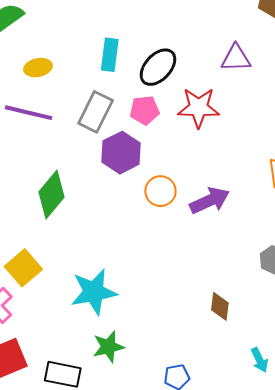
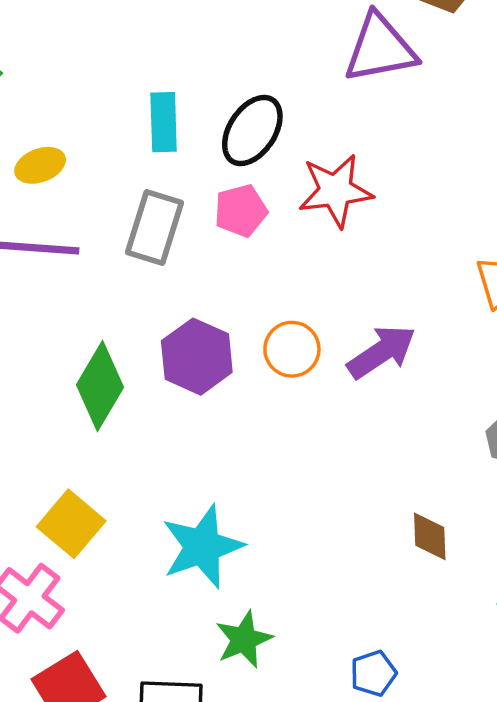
purple triangle: (236, 58) -> (380, 48), moved, size x1.4
purple hexagon: (121, 153) -> (197, 357), moved

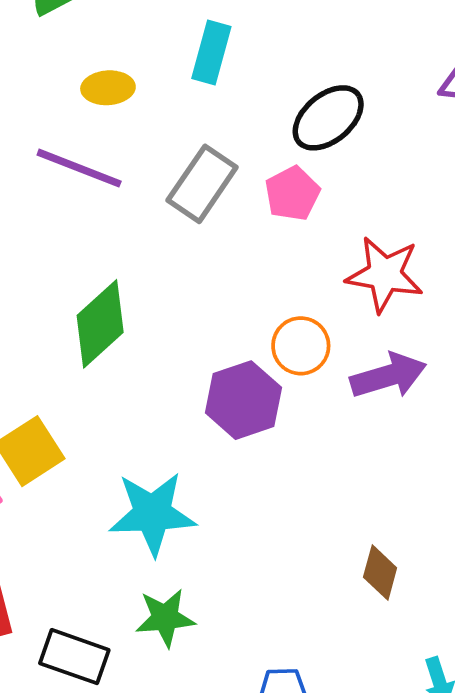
cyan rectangle: (164, 122) -> (211, 53), moved
red star: (335, 191) -> (385, 274), moved
pink pentagon: (241, 211) -> (292, 194), turned -30
purple hexagon: (197, 357) -> (243, 400), moved

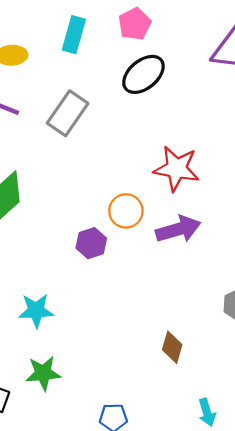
pink pentagon: (292, 194) -> (135, 24), moved
purple hexagon: (243, 400) -> (91, 243), size x0.7
cyan star: (152, 513) -> (36, 311), size x0.7

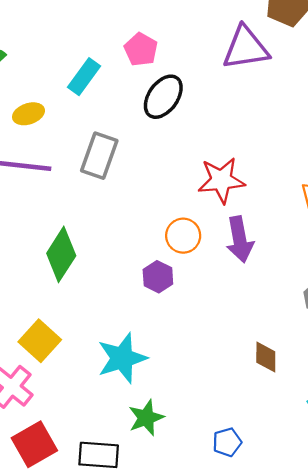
cyan rectangle: (74, 35) -> (84, 77), turned 36
purple arrow: (178, 229) -> (240, 239), turned 111
cyan star: (36, 311) -> (122, 358), size x1.4

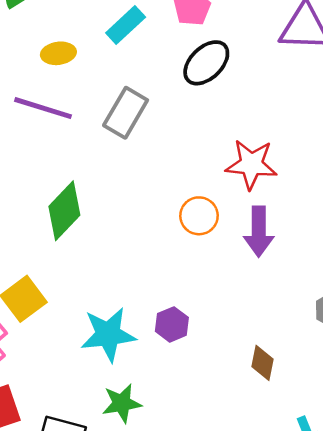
purple hexagon: (158, 277) -> (172, 324), moved

